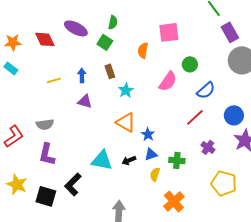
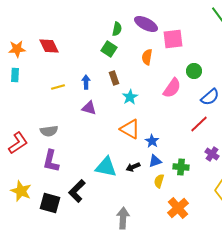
purple ellipse: (76, 28) -> (146, 24), moved
cyan rectangle: (11, 68) -> (15, 75), turned 56

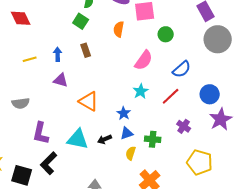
green circle: (194, 71) -> (166, 34), moved
cyan star: (130, 97) -> (141, 91), moved
orange triangle: (130, 129) -> (89, 101), moved
purple L-shape: (51, 161) -> (41, 133), moved

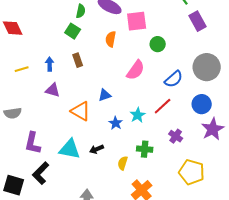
gray circle: (218, 39) -> (207, 67), moved
cyan star: (141, 91) -> (138, 115), moved
blue triangle: (127, 133) -> (105, 95), moved

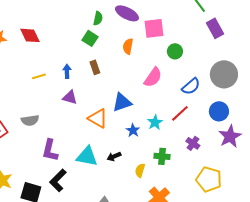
blue triangle: (105, 95) -> (122, 102), size x1.5

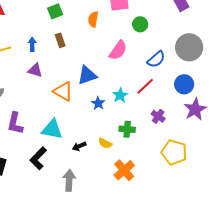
green square: (90, 38) -> (55, 11), turned 35
black arrow: (114, 156) -> (79, 146), moved
yellow semicircle: (140, 170) -> (105, 143), turned -80
black L-shape: (58, 180) -> (38, 158), moved

